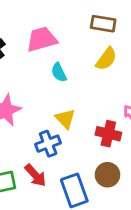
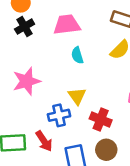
red cross: (108, 134) -> (101, 119), moved

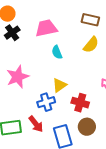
yellow triangle: (77, 96) -> (59, 85), turned 35

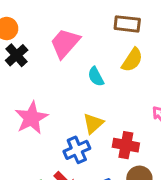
pink trapezoid: (46, 28) -> (65, 43), turned -30
cyan semicircle: (57, 52) -> (96, 77), moved

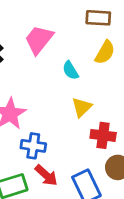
yellow triangle: (93, 124) -> (82, 107), moved
blue cross: (77, 150) -> (33, 146), moved, turned 35

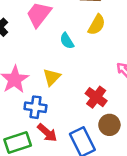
yellow triangle: (82, 107) -> (52, 77), moved
red cross: (103, 135) -> (96, 97), turned 30

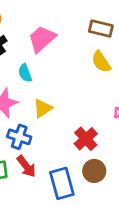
yellow semicircle: (97, 25) -> (101, 62), turned 105
cyan semicircle: (67, 41) -> (25, 73), moved

